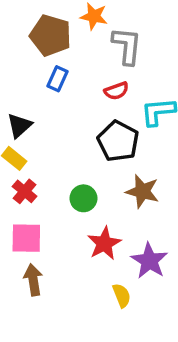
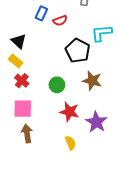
red semicircle: (116, 91) -> (60, 21), moved
black triangle: (19, 126) -> (19, 41), turned -35
red star: (104, 243) -> (69, 112), turned -30
yellow semicircle: (122, 295) -> (70, 143), moved

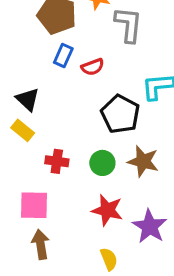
red cross: (22, 81) -> (57, 161), moved, turned -32
green circle: (57, 85) -> (102, 163), moved

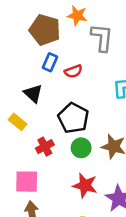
black triangle: (28, 99) -> (33, 93), moved
black pentagon: (120, 114) -> (73, 118), moved
red cross: (57, 161) -> (45, 147), turned -36

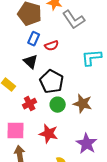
gray L-shape: (102, 38) -> (74, 20), turned 140
black triangle: (33, 93) -> (31, 62), moved
red star: (85, 185) -> (49, 134), moved

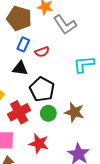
black triangle: (31, 62) -> (20, 68), turned -35
red cross: (30, 104) -> (19, 112), size x1.5

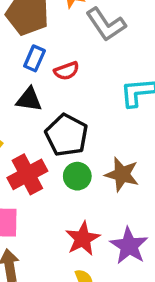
red star: (39, 144) -> (83, 239), moved, turned 30

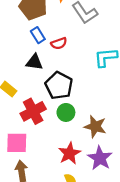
blue rectangle: (34, 58) -> (38, 35), turned -56
brown star: (122, 174) -> (95, 127), moved

